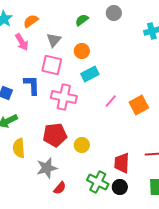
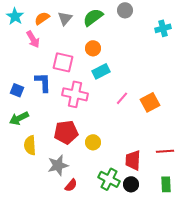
green semicircle: (82, 20) -> (93, 17), size x1.5
gray triangle: (54, 40) -> (65, 18), moved

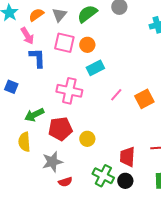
pink square: (63, 62) -> (64, 43), moved
blue L-shape: (43, 82) -> (37, 58), moved
green arrow: (19, 118) -> (34, 115), moved
red semicircle: (71, 185) -> (65, 182), turned 32

